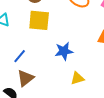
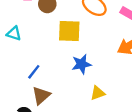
yellow square: (39, 20) -> (69, 31), moved

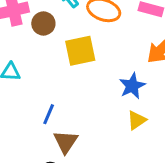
blue star: (82, 64) -> (132, 86), moved

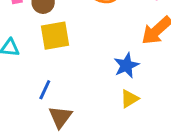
yellow square: (80, 51) -> (55, 36), moved

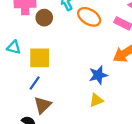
yellow square: (55, 36) -> (40, 58), moved

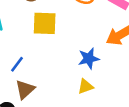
yellow square: (40, 58) -> (45, 23), moved

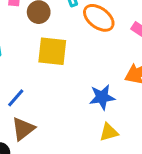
yellow triangle: (85, 86) -> (109, 132), moved

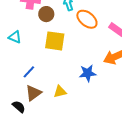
yellow triangle: (109, 132) -> (60, 92), moved

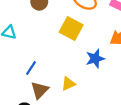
yellow square: (55, 41) -> (71, 28), moved, turned 30

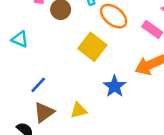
blue star: (95, 59) -> (115, 86), turned -30

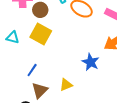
yellow square: (92, 47) -> (41, 34), moved

